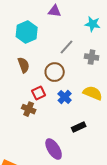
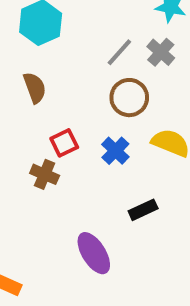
gray cross: (92, 57) -> (161, 52), moved, turned 32
brown circle: (55, 72) -> (129, 98), moved

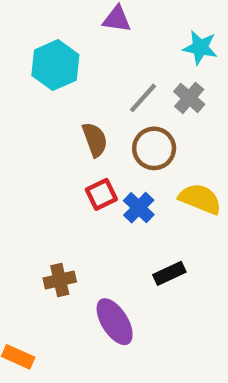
brown semicircle: (35, 88) -> (95, 140), moved
red square: (64, 143) -> (101, 194), moved
brown cross: (45, 174) -> (60, 280), moved, turned -36

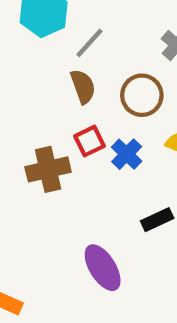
gray line: (143, 98) -> (89, 43), moved
brown cross: (60, 280) -> (48, 169), moved, size x1.4

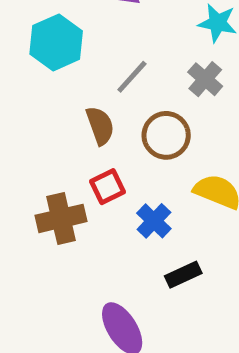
gray line: (89, 43) -> (132, 77), moved
blue cross: (127, 154) -> (154, 221), moved

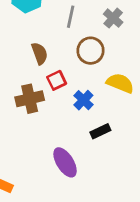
gray line: (132, 77) -> (71, 17), turned -30
brown semicircle: (100, 126) -> (40, 53), moved

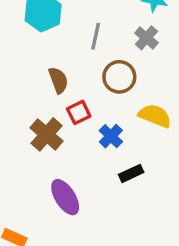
brown cross: (30, 99) -> (46, 134), turned -36
purple ellipse: (65, 162) -> (65, 197), moved

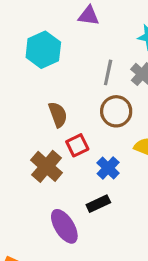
gray line: (96, 36) -> (108, 72), moved
black rectangle: (131, 173) -> (98, 204), moved

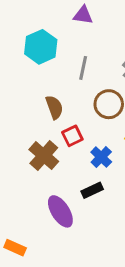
gray line: (108, 72) -> (83, 68), moved

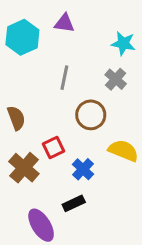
cyan hexagon: (41, 47) -> (22, 37), moved
brown semicircle: (54, 107) -> (16, 118), moved

